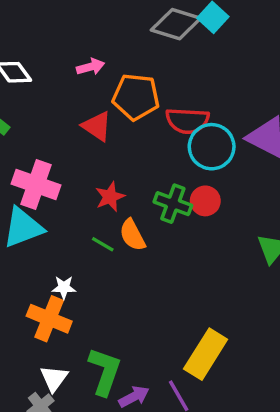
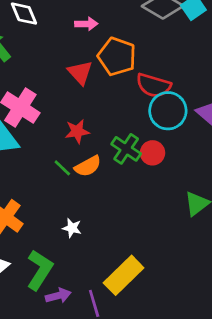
orange semicircle: (132, 235) -> (88, 166), turned -104
white star: (64, 287) -> (72, 228), moved

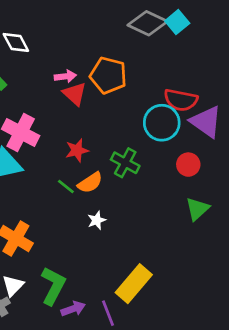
pink arrow: (86, 24) -> (65, 76), moved
red semicircle: (153, 85) -> (181, 100), moved
red circle: (152, 153) -> (188, 165), moved
white star: (72, 228) -> (97, 220), moved, turned -30

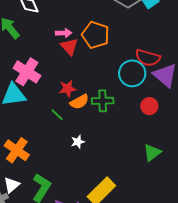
green cross: (125, 163) -> (103, 101), turned -35
orange semicircle: (90, 183) -> (79, 102), moved
green triangle: (197, 209) -> (152, 153), moved

